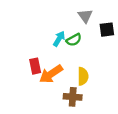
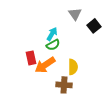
black square: (107, 30) -> (94, 26), turned -32
green semicircle: (74, 40) -> (53, 45), moved

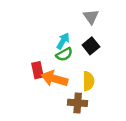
black square: (94, 26) -> (91, 46), moved
orange arrow: (45, 65) -> (54, 79), turned 50

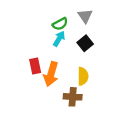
green semicircle: (64, 54) -> (60, 24), moved
orange arrow: (54, 79) -> (51, 74), turned -90

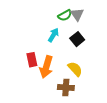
green semicircle: (60, 24) -> (65, 15), moved
yellow semicircle: (83, 76) -> (75, 69), turned -42

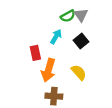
red rectangle: (32, 60) -> (35, 53), moved
brown cross: (66, 87) -> (54, 96), moved

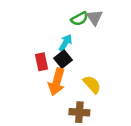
black square: (81, 41) -> (63, 59), moved
brown cross: (54, 96) -> (79, 112), moved

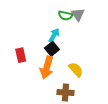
green semicircle: (79, 19) -> (65, 16), turned 40
red rectangle: (42, 62) -> (21, 55), moved

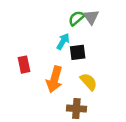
green semicircle: (65, 16) -> (76, 18), turned 128
black square: (52, 49) -> (78, 52), moved, turned 32

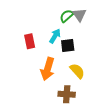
red rectangle: (24, 65) -> (30, 41), moved

